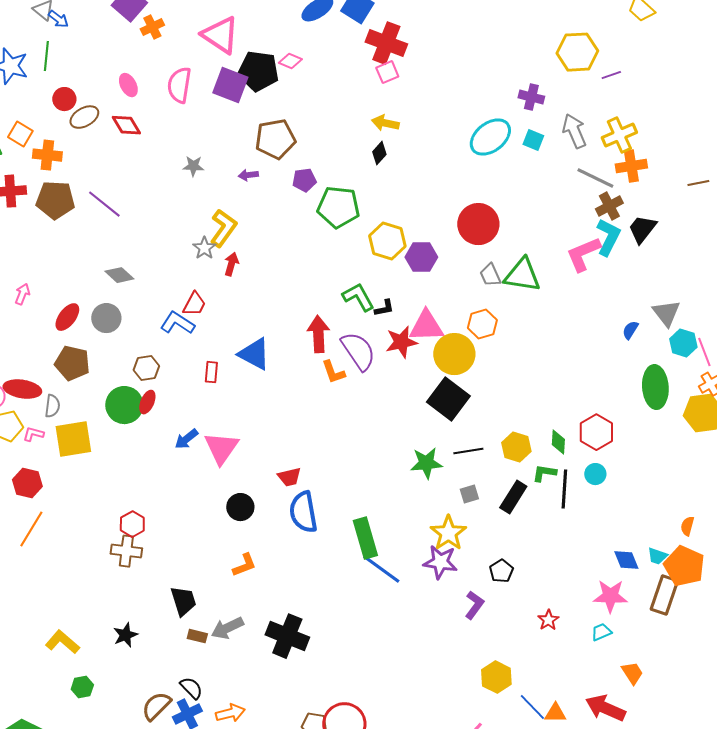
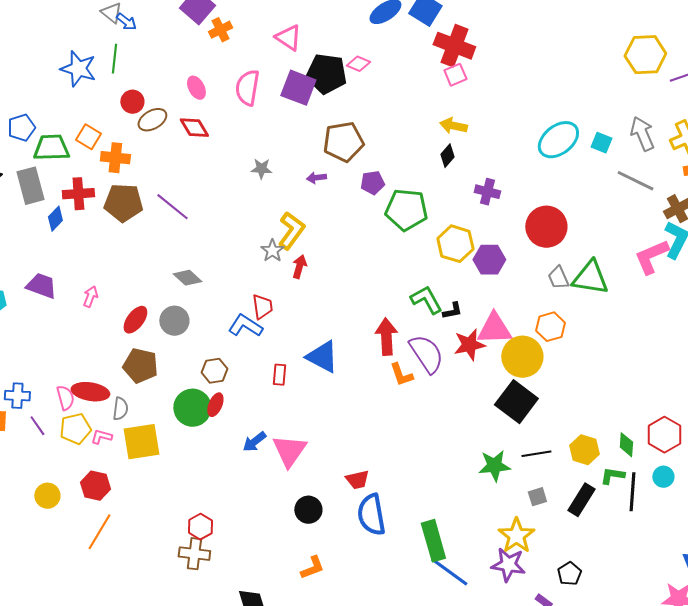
pink triangle: (220, 35) -> (288, 38), size x0.7
purple cross: (531, 97) -> (487, 192), moved
gray line: (595, 178) -> (635, 181), moved
red trapezoid: (194, 304) -> (262, 307), turned -36

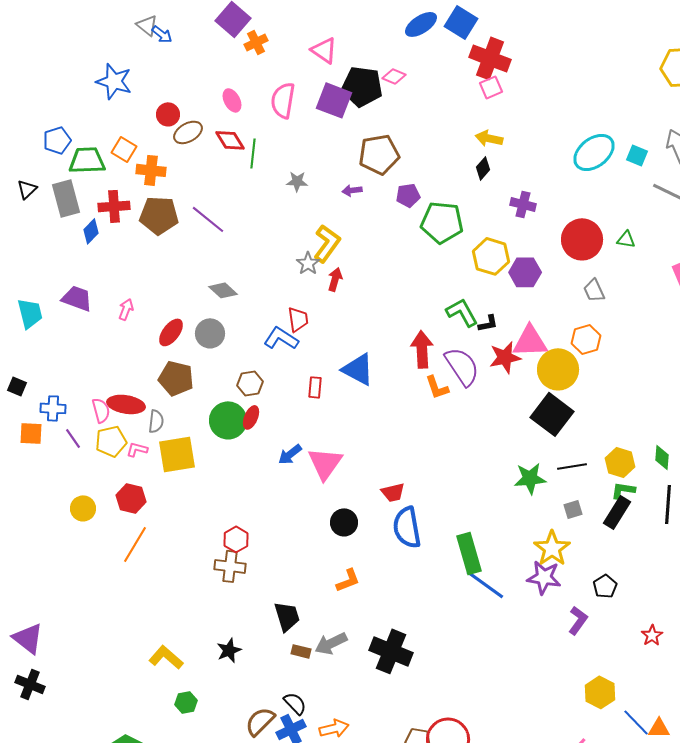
green line: (114, 59) -> (253, 153), moved
green triangle: (590, 278) -> (626, 239), moved, size x0.5
green L-shape: (612, 476) -> (623, 490), moved

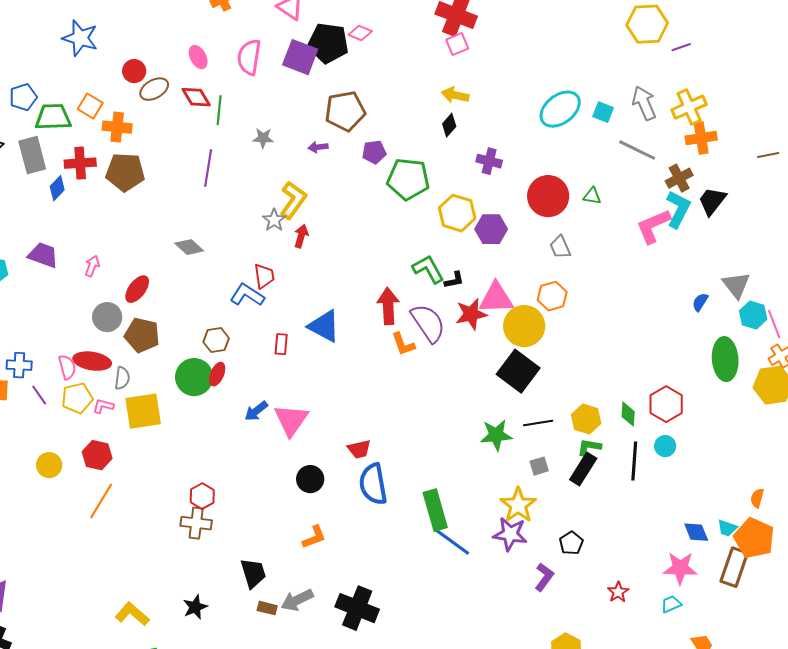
purple line: (208, 219) -> (208, 168), moved, turned 60
gray circle: (210, 333) -> (107, 317), moved

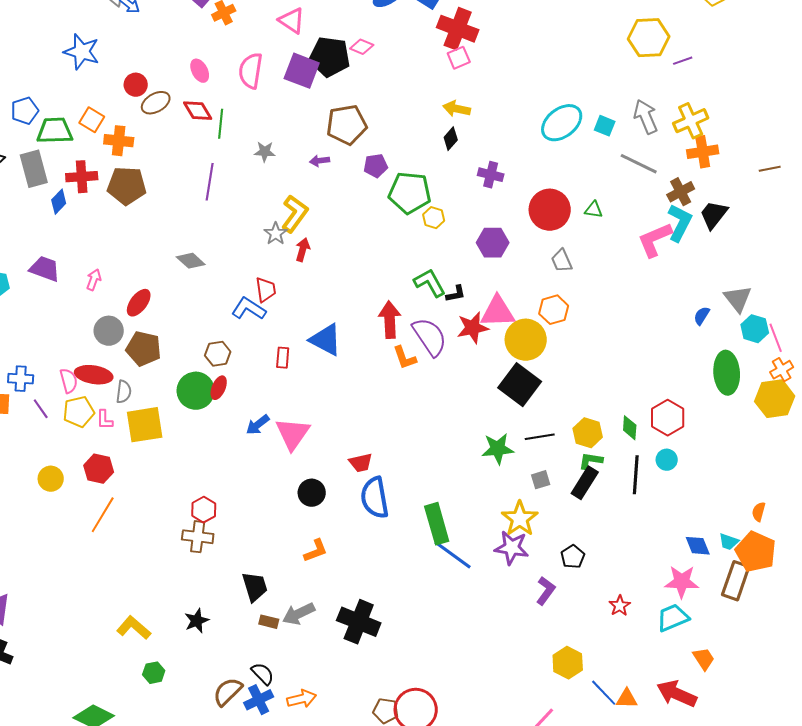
yellow hexagon: (457, 213) -> (434, 218), moved, size x0.6
pink L-shape: (103, 406) -> (105, 420), turned -105
cyan trapezoid: (671, 604) -> (673, 618), size x1.6

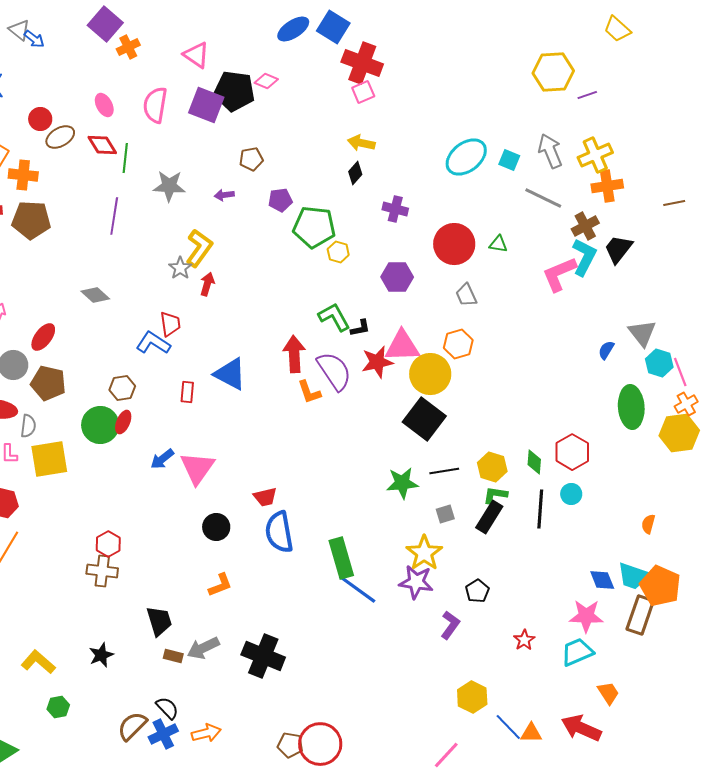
brown pentagon: (347, 125) -> (251, 159), size x0.6
gray star: (265, 152) -> (169, 186), size x1.5
orange semicircle: (759, 512) -> (648, 524), moved
cyan trapezoid: (729, 542) -> (633, 576), size x1.6

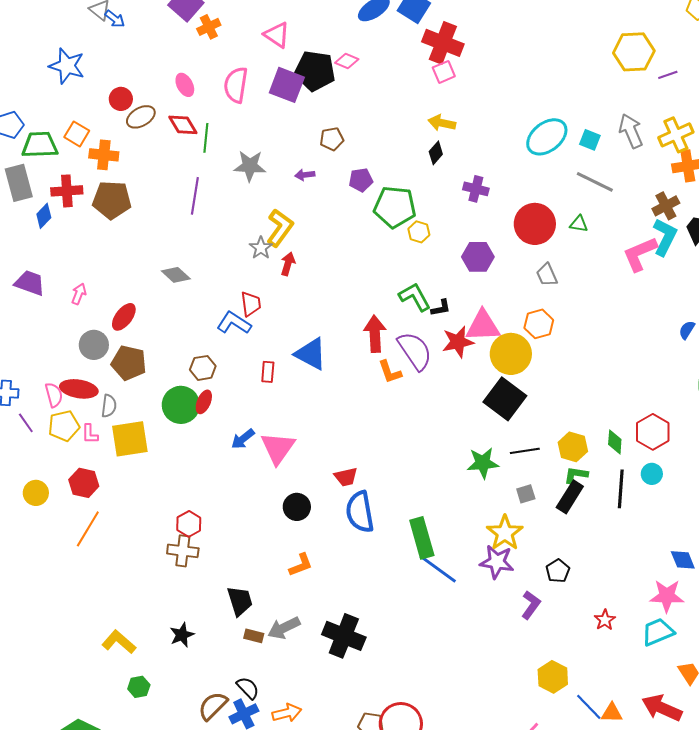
gray line: (543, 198) -> (595, 182), moved

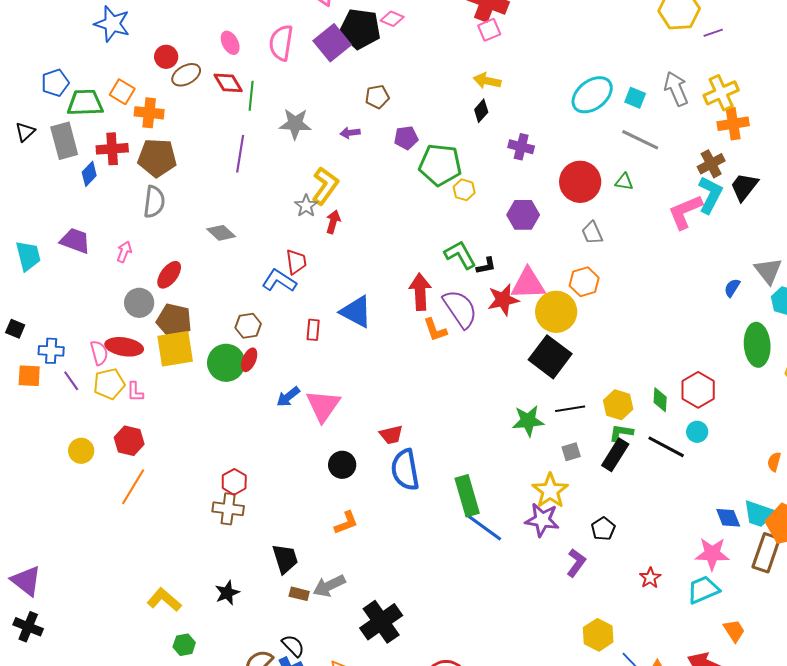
purple square: (287, 85) -> (332, 43), turned 30
gray semicircle: (109, 406) -> (154, 202), moved, size x1.4
yellow square: (130, 439) -> (175, 349), moved
black line: (621, 489) -> (666, 447), turned -66
black cross: (344, 636) -> (381, 622), moved, turned 33

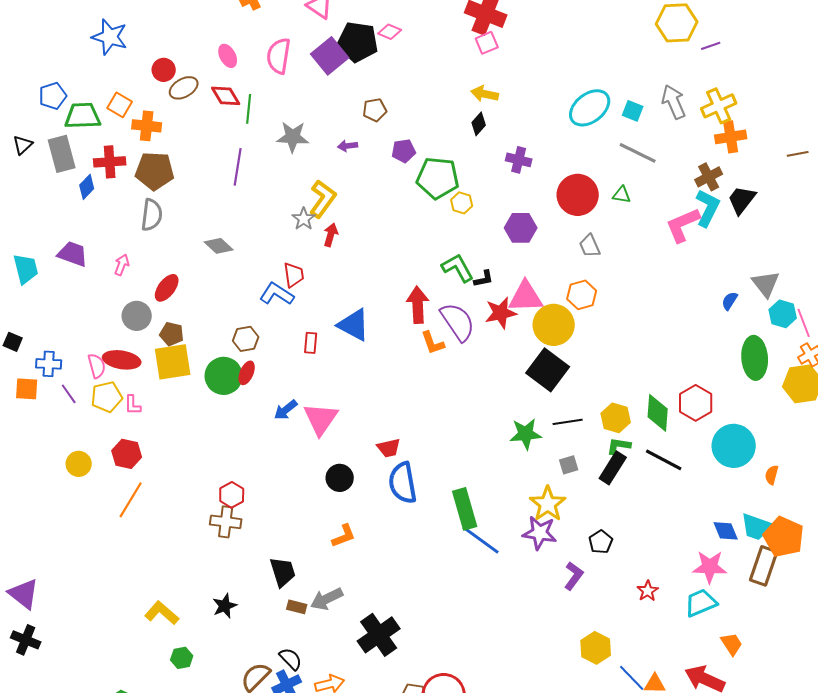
brown pentagon: (174, 321) -> (172, 334), size x0.7
green diamond: (660, 400) -> (658, 413), size x1.5
cyan circle: (697, 432) -> (734, 446), moved, size x2.0

